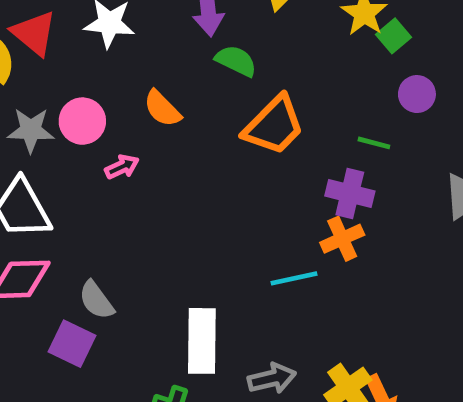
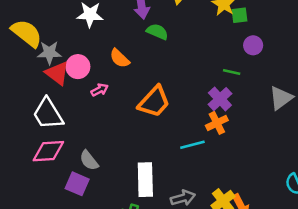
red triangle: (34, 33) -> (57, 73), moved
green square: (393, 36) -> (240, 15), turned 35
orange trapezoid: (274, 126) -> (154, 102), moved
gray star: (31, 130) -> (49, 53), moved
purple cross: (350, 193) -> (220, 99), turned 35

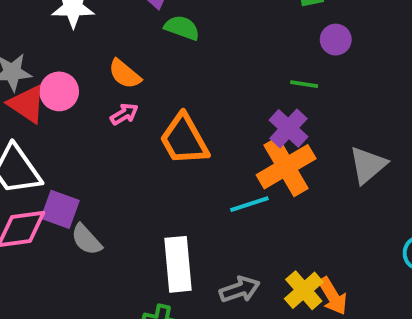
pink arrow: (100, 90) -> (124, 114), moved
gray triangle: (281, 98) -> (368, 165), moved
orange trapezoid: (154, 102) -> (184, 139), turned 112
orange cross: (217, 123) -> (286, 167), size x1.6
purple square: (77, 184) -> (60, 209), moved

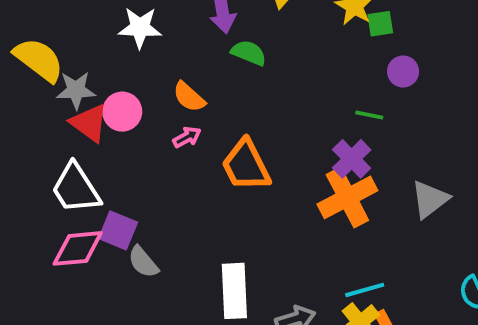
cyan line: (249, 204) -> (365, 290), moved

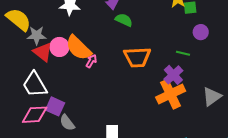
orange semicircle: (189, 97) -> (78, 48), moved, size x1.6
pink arrow: (187, 137) -> (91, 61), turned -32
orange trapezoid: (246, 165) -> (137, 57), moved, turned -68

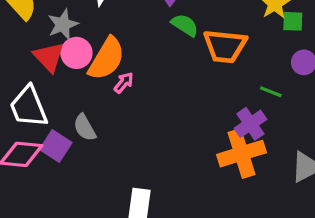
gray star: (37, 35) -> (63, 24), moved, turned -30
orange semicircle: (78, 48) -> (106, 59), turned -112
orange trapezoid: (137, 57) -> (225, 46), moved
gray semicircle: (67, 123) -> (85, 128), moved

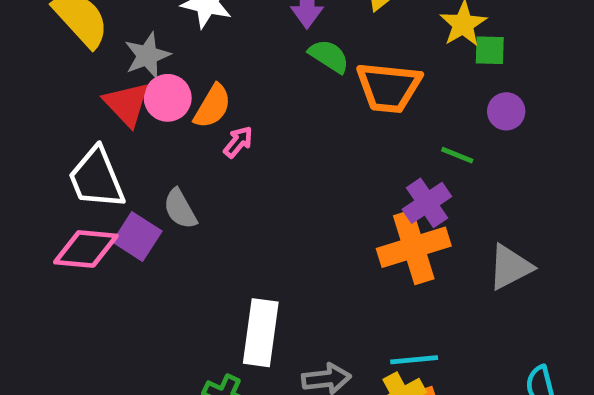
orange semicircle: (106, 59) -> (212, 106), size x0.7

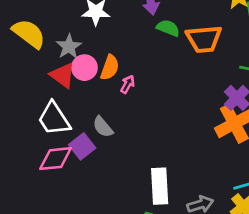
purple square: (137, 236) -> (82, 146), turned 30

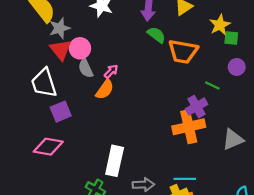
gray star: (69, 47) -> (60, 28), moved
orange semicircle: (110, 68) -> (105, 89), moved
gray semicircle: (103, 127) -> (86, 68), moved
pink diamond: (56, 159) -> (48, 147), moved

